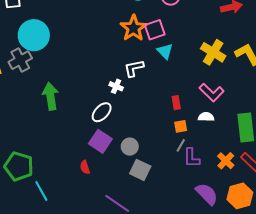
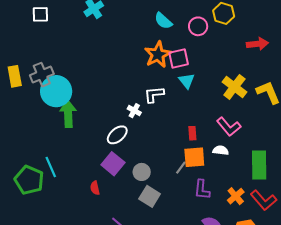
cyan circle: (34, 35) -> (56, 91), moved
orange square: (181, 126) -> (194, 157), size x1.6
gray line: (181, 145) -> (181, 168), moved
cyan line: (41, 191) -> (51, 167), moved

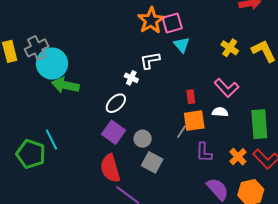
yellow cross: (234, 87) -> (230, 48), size x0.7
green arrow: (68, 114) -> (65, 85), turned -72
red semicircle: (95, 188) -> (110, 168), moved, size x2.0

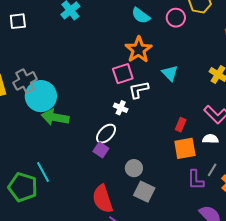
pink square: (172, 23) -> (123, 74), moved
red rectangle: (191, 97) -> (181, 125), turned 32
purple square: (113, 132) -> (101, 150), moved, size x0.7
gray line: (181, 132) -> (212, 170), moved

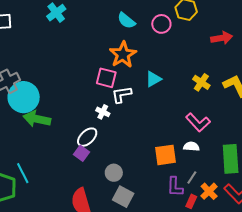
cyan triangle: (170, 73) -> (153, 79), turned 42
pink square: (123, 74) -> (106, 78), turned 30
red rectangle: (181, 125) -> (191, 201), moved

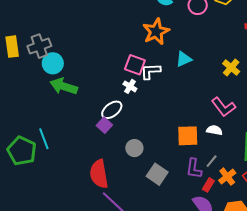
pink square: (106, 78) -> (135, 65), moved
cyan circle: (24, 97) -> (53, 63), size x0.7
gray square: (123, 197) -> (157, 174), moved

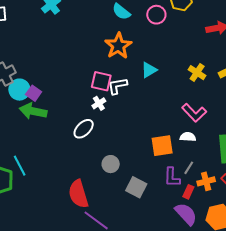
white cross: (130, 86) -> (99, 103), turned 32
purple square: (104, 125) -> (34, 93), moved
orange cross: (227, 177) -> (206, 181), turned 30

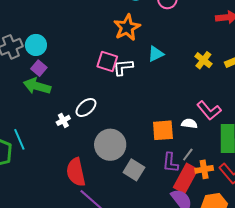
cyan circle: (19, 90) -> (36, 45), moved
white cross: (99, 103) -> (63, 120), moved
pink L-shape: (194, 113) -> (209, 111), moved
gray circle: (111, 164) -> (110, 145), size x1.8
red rectangle: (188, 192) -> (186, 178), size x2.0

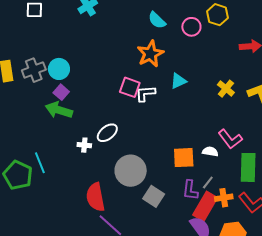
white cross: (63, 120) -> (84, 145), turned 32

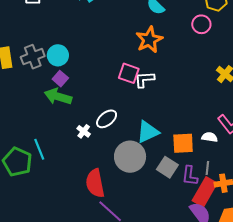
pink circle: (191, 27) -> (201, 24), moved
cyan triangle: (178, 81) -> (148, 132), moved, size x1.4
white cross: (84, 145) -> (84, 131), turned 32
gray line: (208, 182) -> (207, 168), turned -32
gray square: (154, 196) -> (167, 167), moved

